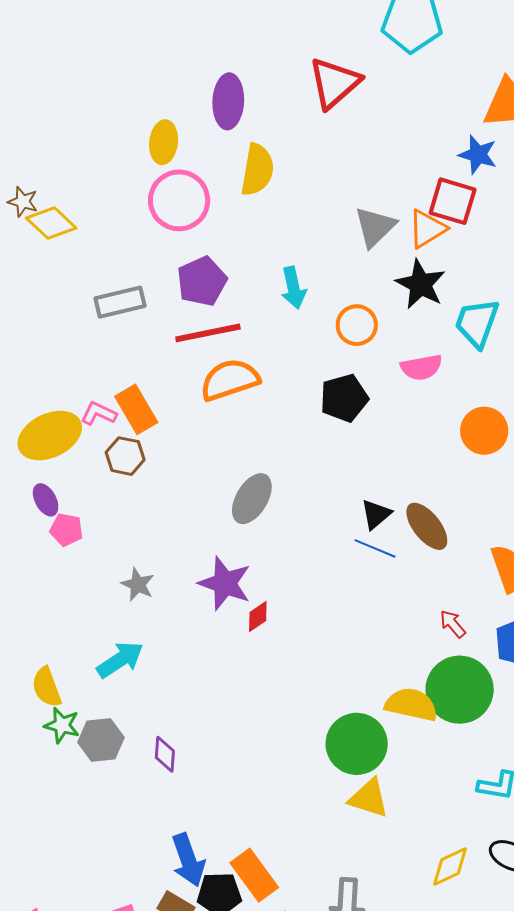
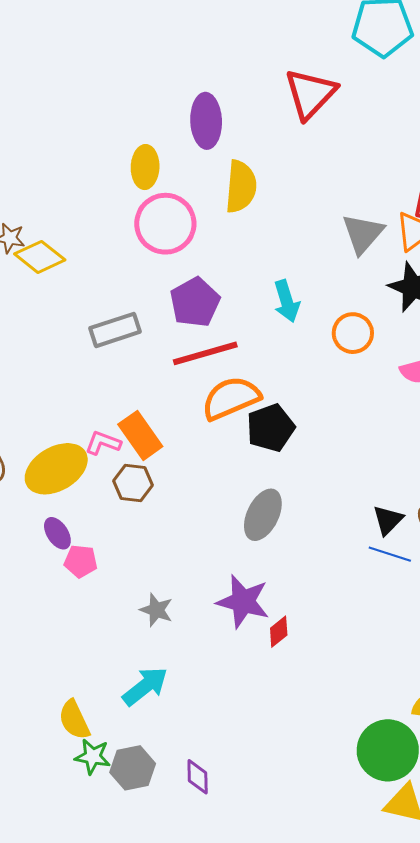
black pentagon: (344, 398) -> (271, 428), moved

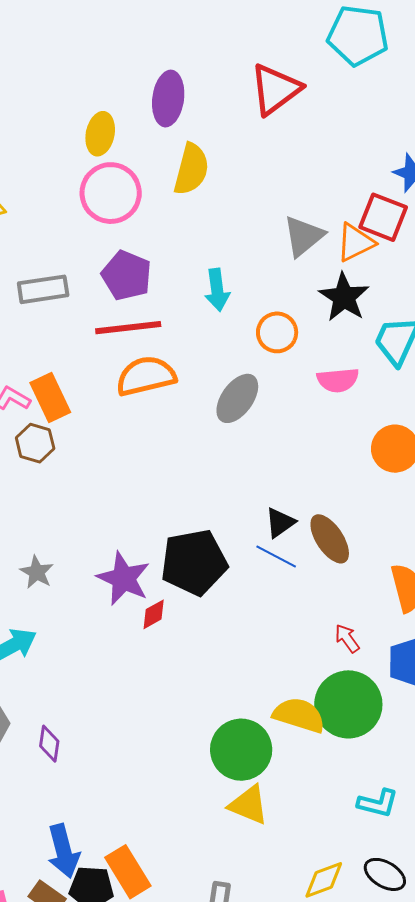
purple pentagon: (195, 302) -> (126, 275), turned -30
black pentagon: (271, 428) -> (194, 562), moved, size x1.4
gray ellipse: (263, 515) -> (237, 398), moved

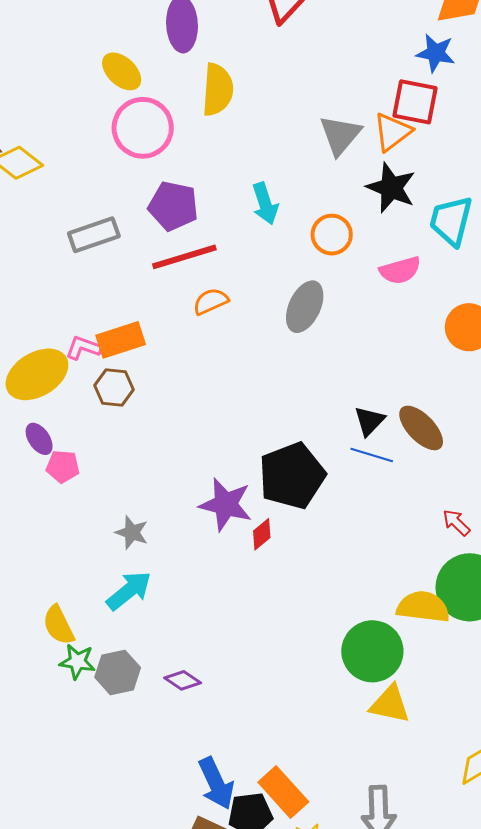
yellow ellipse: (100, 134) -> (122, 71), turned -48
orange semicircle: (146, 376) -> (211, 301), size x0.6
orange rectangle: (50, 398) -> (121, 340), turned -72
gray star: (37, 572) -> (132, 532), moved
purple diamond: (49, 744) -> (183, 680), turned -54

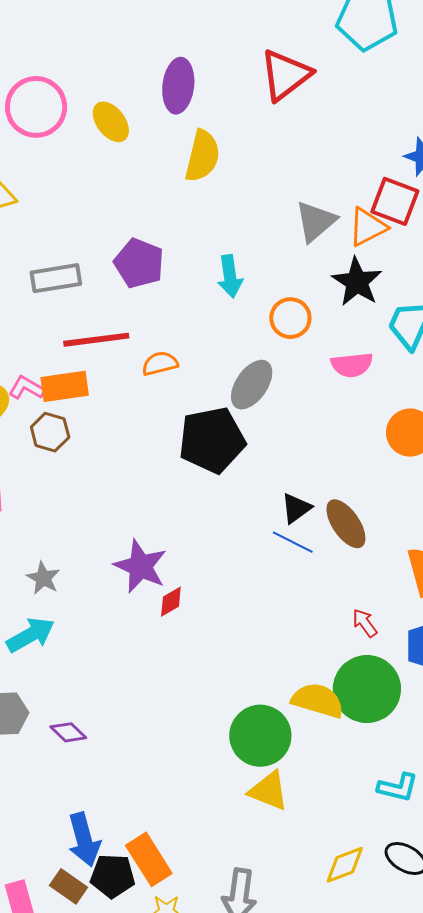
pink circle: (143, 128) -> (36, 107), moved
red line: (184, 257) -> (96, 340), moved
black pentagon: (292, 476) -> (212, 440), moved

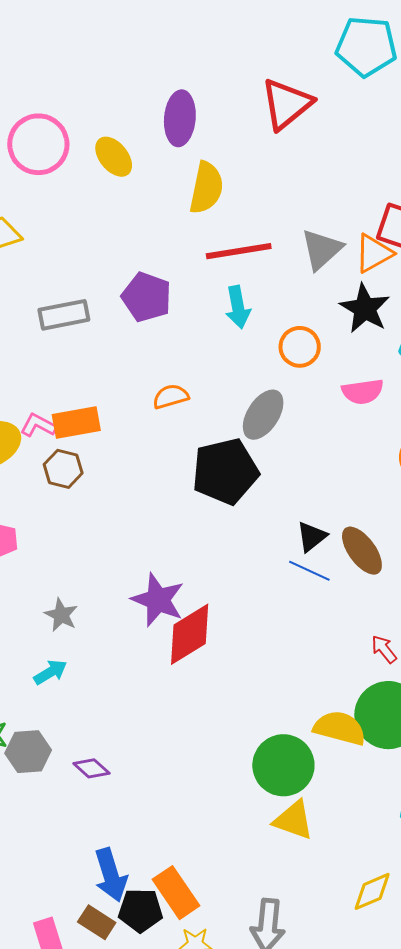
red line: (96, 340) -> (239, 251), moved
red diamond: (171, 602) -> (190, 634), size x2.0
cyan arrow: (31, 635) -> (50, 672), size x0.7

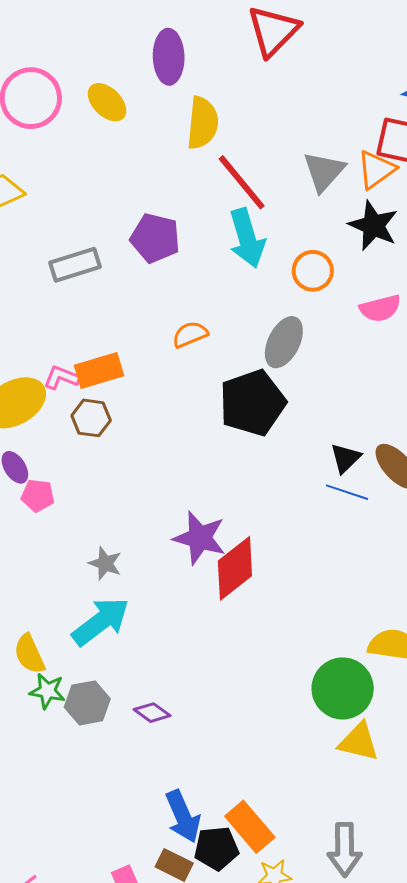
red line: (239, 251) -> (242, 182), turned 66
cyan arrow: (238, 307) -> (247, 238), size x1.4
cyan arrow: (50, 672) -> (101, 621), size x1.8

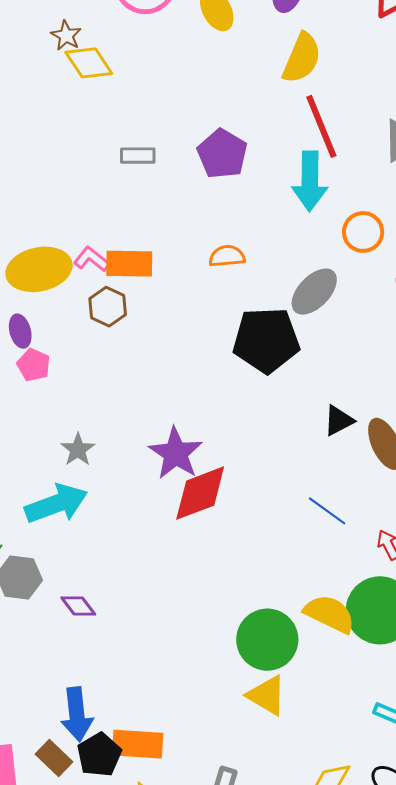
gray rectangle: (75, 265) -> (138, 156), size x0.7
blue line: (347, 492) -> (327, 511), moved
orange rectangle: (250, 827) -> (138, 744), turned -63
black pentagon: (216, 848) -> (99, 755), turned 30

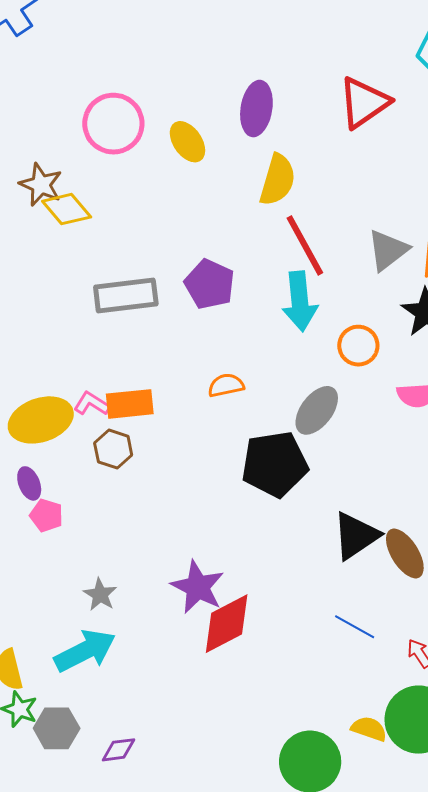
brown star: (66, 36) -> (41, 185), size x1.4
gray rectangle: (138, 156) -> (126, 296), size x1.8
black triangle: (339, 421) -> (356, 536), size x1.6
purple diamond: (78, 606) -> (118, 750), turned -54
yellow semicircle: (330, 614) -> (369, 729), size x0.7

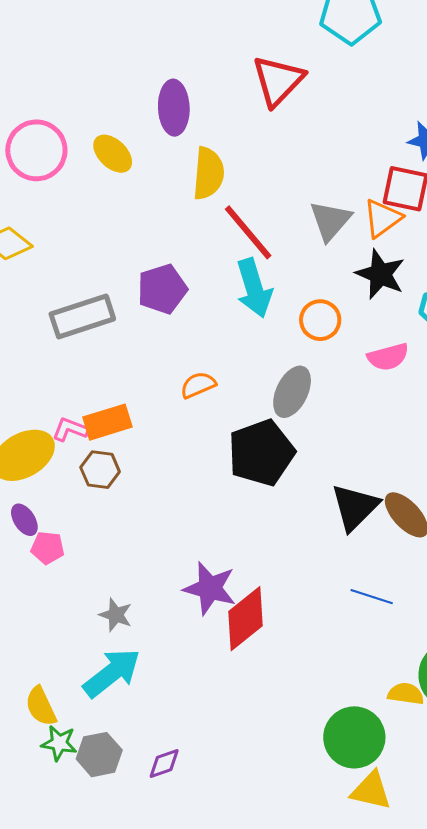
purple pentagon: (210, 284) -> (162, 289), turned -30

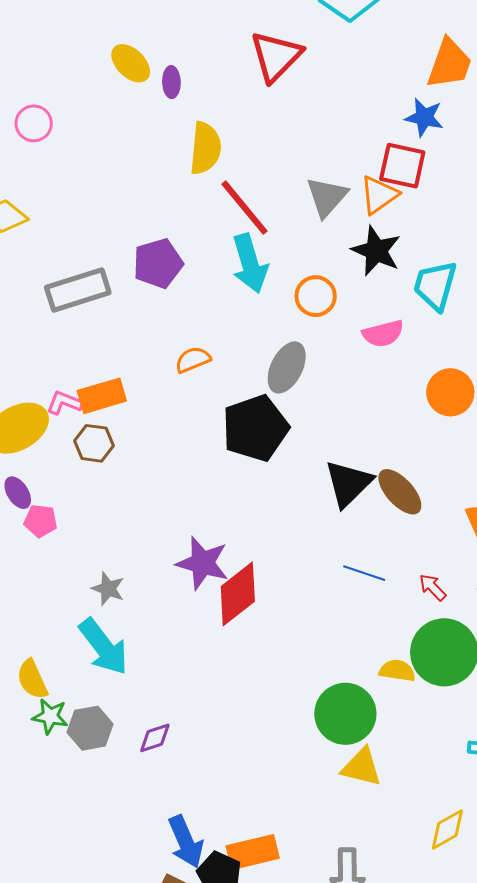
purple ellipse: (174, 108) -> (171, 82), size x0.6
pink circle: (36, 150) -> (34, 123), size x0.6
yellow ellipse: (113, 154) -> (131, 63), moved
cyan arrow: (112, 673) -> (104, 647), turned 90

